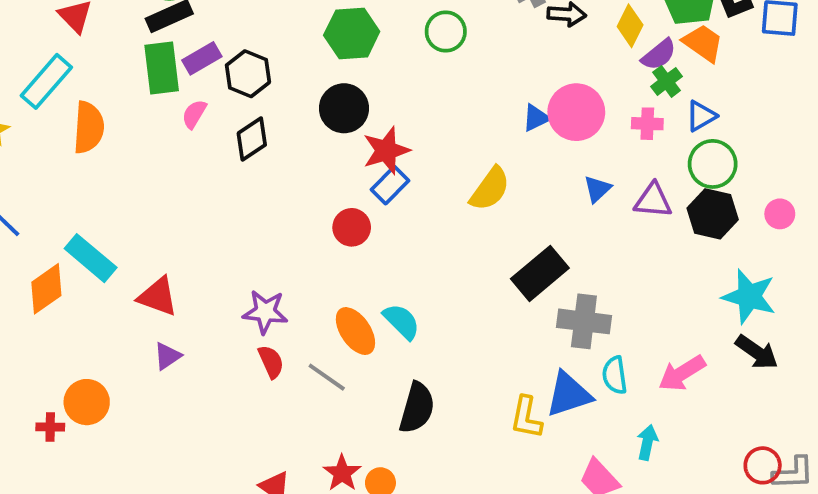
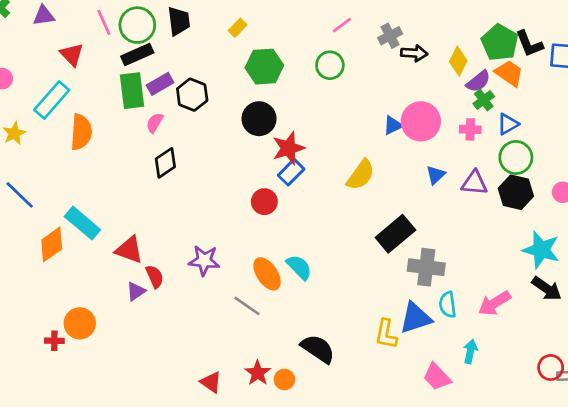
black diamond: (252, 139) -> (165, 163), moved
red semicircle: (271, 362) -> (155, 277), moved
black semicircle: (417, 408) -> (318, 349), moved, turned -72

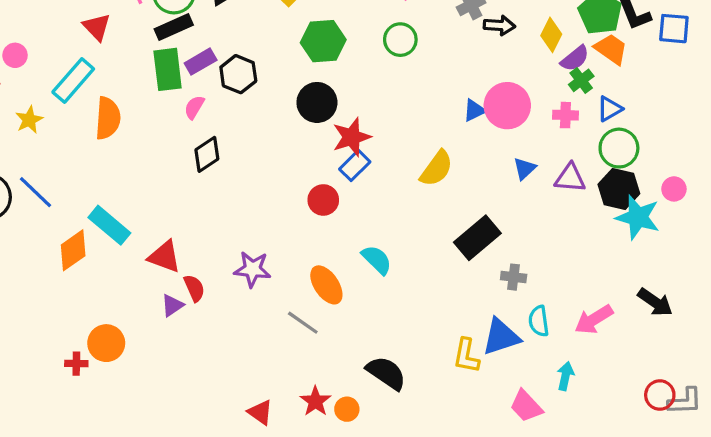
cyan star: (541, 250) -> (638, 217), moved
cyan semicircle: (299, 267) -> (377, 260), moved
gray cross: (426, 267) -> (514, 277), size x0.6

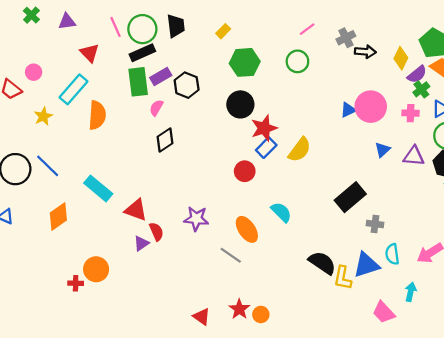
yellow semicircle: (436, 169) -> (300, 150), moved
orange diamond: (73, 250) -> (58, 216), moved
black semicircle: (386, 373) -> (322, 263), moved

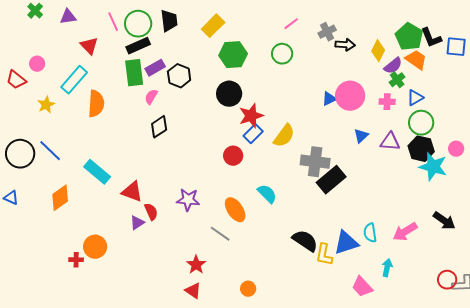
yellow rectangle: (223, 31) -> (213, 26), size x1.6
gray cross: (375, 224) -> (315, 162), moved, size x1.8
red star: (239, 309) -> (196, 265), moved

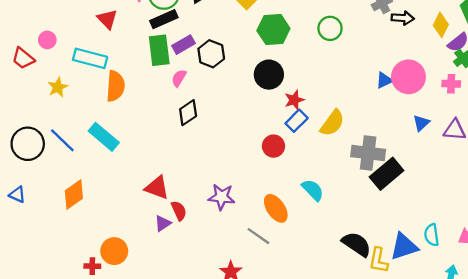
cyan rectangle: (74, 80) -> (90, 58), turned 64
red star: (251, 116) -> (294, 100), size x0.7
cyan rectangle: (97, 172) -> (104, 137), moved

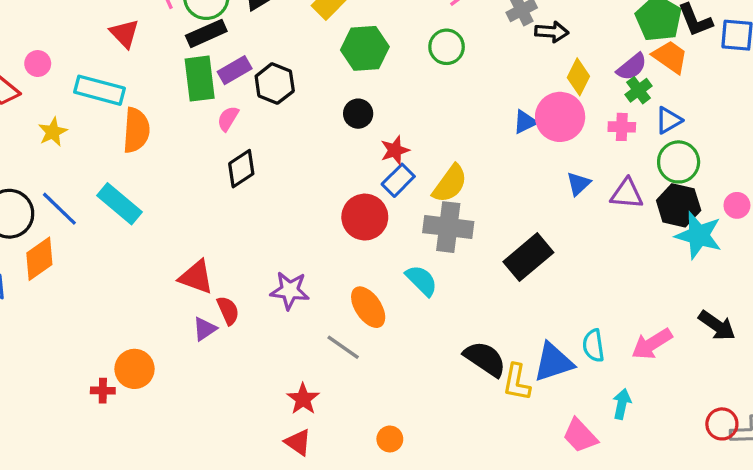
yellow diamond: (441, 25) -> (578, 77), moved
black circle: (269, 75) -> (358, 114), size x0.7
red circle: (273, 146) -> (365, 217), size x1.4
gray cross: (368, 153) -> (448, 227), moved
orange diamond: (74, 195) -> (39, 259), moved

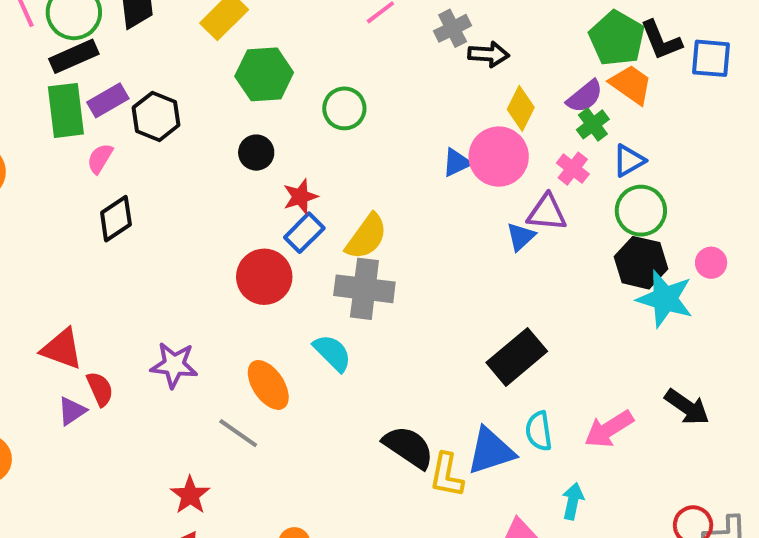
green circle: (447, 47) -> (344, 108), moved
pink cross: (622, 127) -> (573, 169), turned 36
purple triangle: (627, 194) -> (547, 213), moved
black rectangle: (528, 257) -> (517, 357), moved

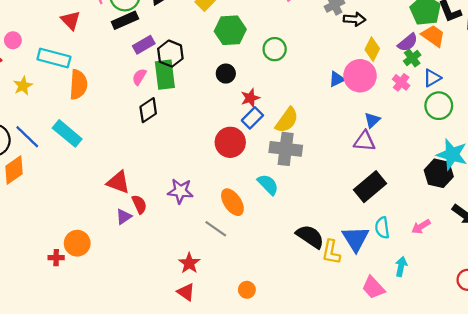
green rectangle: (66, 110) -> (165, 75), moved
purple triangle: (547, 213) -> (364, 141), moved
black hexagon: (641, 263) -> (439, 173), moved
pink arrow: (609, 429) -> (421, 227), size x0.7
blue triangle: (491, 451) -> (356, 239), turned -44

